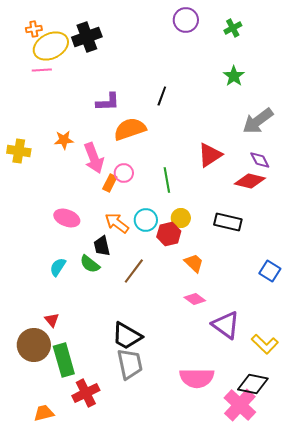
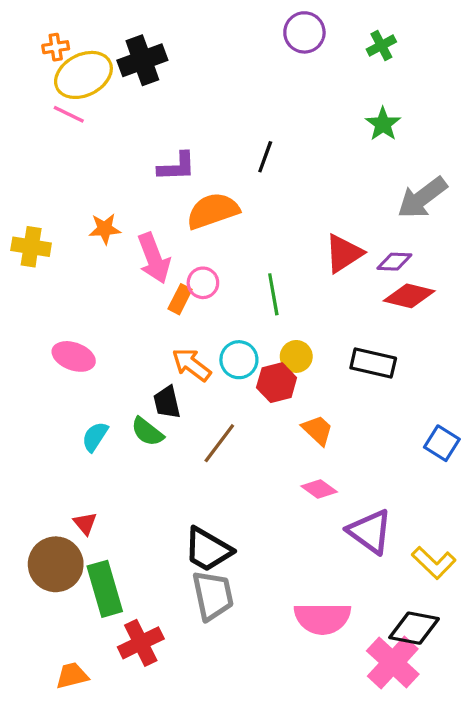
pink line: (42, 70) -> (69, 114), turned 30
purple diamond: (260, 160) -> (394, 262), moved, turned -60
pink ellipse: (67, 218) -> (74, 356), moved

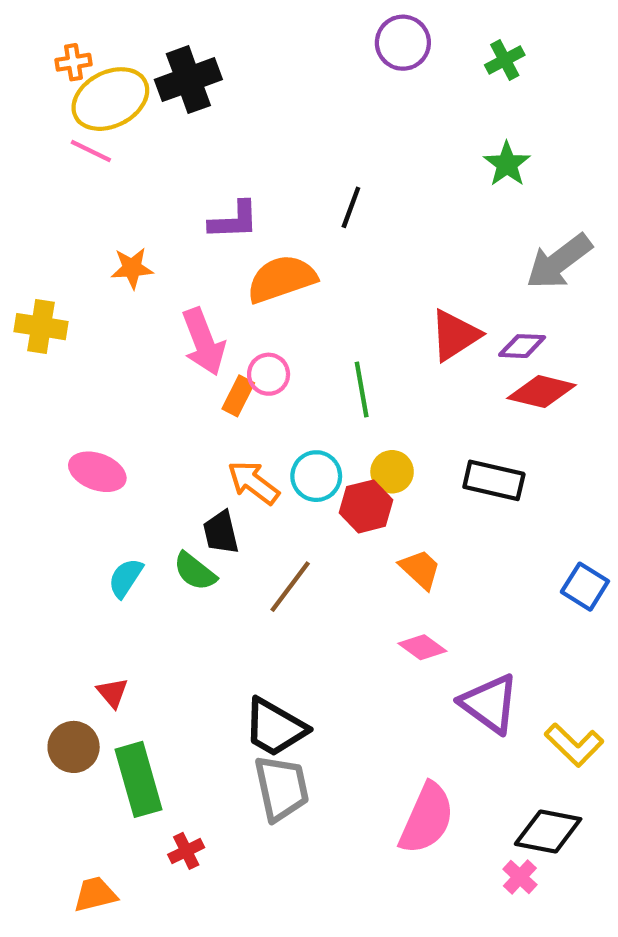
orange star: (105, 229) -> (132, 268), moved
brown circle: (56, 564) -> (74, 747), size x0.7
pink semicircle: (322, 618) -> (427, 818), turned -66
red cross: (141, 643) -> (186, 851), size x0.6
pink cross: (393, 662) -> (520, 877), size x0.5

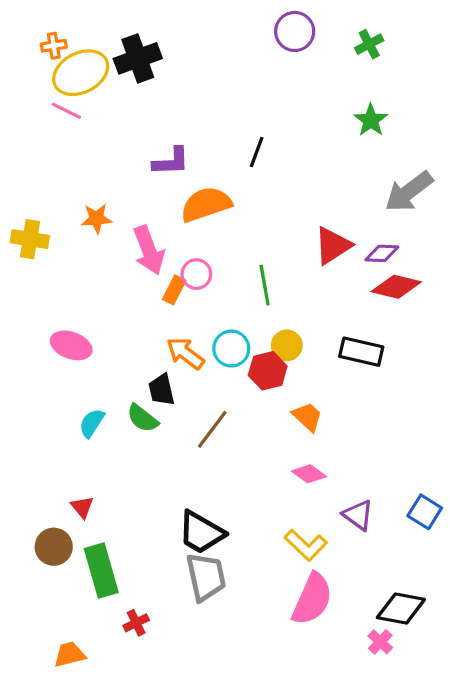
orange star: (132, 268) -> (97, 219), moved
blue square: (585, 587) -> (425, 512), moved
purple triangle: (490, 704) -> (358, 515), size x0.7
yellow L-shape: (574, 745) -> (306, 545), moved

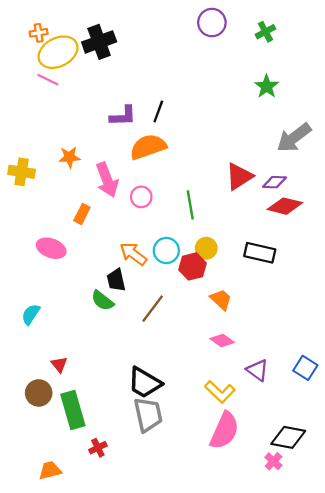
black line: (257, 152) -> (158, 111), moved
orange rectangle: (174, 290) -> (82, 214), moved
cyan semicircle: (92, 423) -> (31, 314), moved

